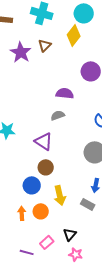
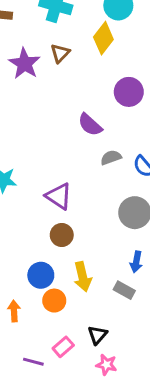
purple semicircle: (65, 93) -> (90, 125), turned -144
gray semicircle: (58, 115) -> (111, 157), moved
blue circle: (32, 185) -> (41, 275), moved
orange arrow: (22, 213) -> (14, 311), moved

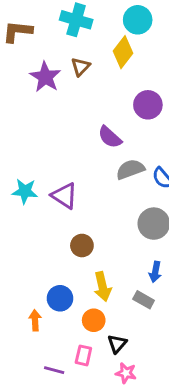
gray semicircle: (111, 157) -> (130, 169), size x1.4
purple triangle: (59, 196) -> (64, 196), moved
blue circle: (41, 275) -> (60, 298), moved
orange circle: (54, 301) -> (94, 320), moved
pink rectangle: (63, 347) -> (83, 355), turned -36

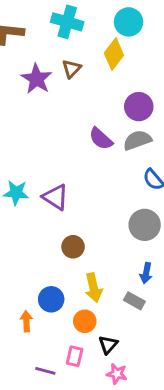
gray semicircle: (130, 169) -> (137, 140), moved

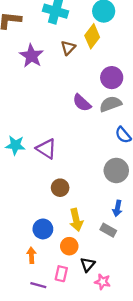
brown triangle: (72, 69) -> (68, 48), moved
orange arrow: (26, 321) -> (31, 255), moved
pink star: (117, 374) -> (103, 282), moved

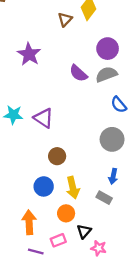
purple star: (31, 56) -> (29, 54), moved
blue circle: (43, 229) -> (44, 186), moved
orange arrow: (31, 255) -> (29, 222), size x1.5
pink rectangle: (61, 274) -> (58, 240), turned 56

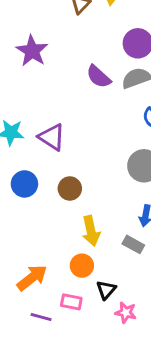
blue circle: (44, 186) -> (24, 184), moved
orange arrow: (29, 222) -> (32, 278), turned 55
pink rectangle: (58, 240) -> (71, 302), turned 32

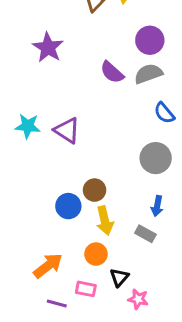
blue circle: (24, 184) -> (68, 206), moved
brown circle: (70, 188) -> (95, 190), moved

